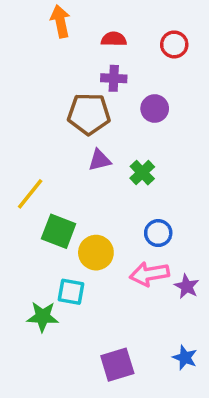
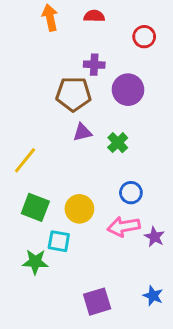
red semicircle: (114, 39) -> (94, 16), moved
purple circle: (155, 109) -> (128, 90), size x1.4
green square: (59, 231) -> (35, 207), moved

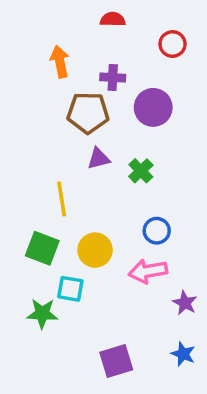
orange arrow: (50, 18) -> (60, 62), moved
yellow line: (25, 160) -> (62, 199), moved, turned -48
purple star: (154, 237) -> (185, 303), moved

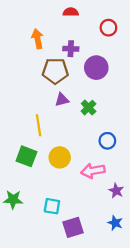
blue circle: (157, 231) -> (107, 141), moved
cyan square: (70, 289) -> (52, 206), moved
green star: (42, 313) -> (13, 200), moved

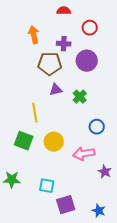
red circle: (108, 28) -> (90, 28), moved
blue star: (115, 223) -> (99, 211), moved

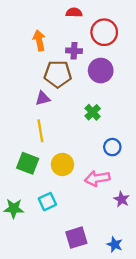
red circle: (90, 28) -> (104, 32), size x1.5
purple triangle: (56, 90) -> (43, 98), moved
cyan square: (47, 186) -> (47, 202), moved, turned -35

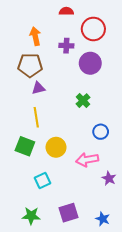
brown pentagon: (58, 74) -> (30, 65), moved
green star: (14, 209) -> (31, 216), moved

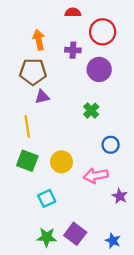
yellow line: (36, 117) -> (27, 127), moved
purple square: (68, 213) -> (75, 234), turned -36
green star: (31, 216) -> (47, 237), moved

